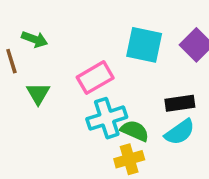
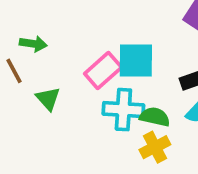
cyan square: (144, 45) -> (136, 61), moved
cyan cross: (107, 118) -> (123, 110), turned 33

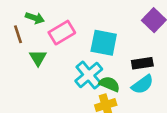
pink rectangle: (103, 71) -> (62, 33), moved
cyan cross: (123, 110) -> (89, 75), turned 36

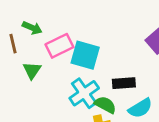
cyan square: (104, 43) -> (85, 55), moved
black rectangle: (142, 63) -> (124, 83), moved

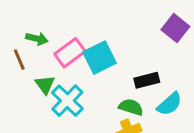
cyan square: (85, 55) -> (99, 58), turned -32
cyan cross: (84, 93) -> (67, 101), moved

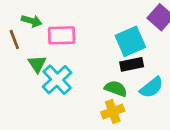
pink rectangle: (70, 53) -> (62, 35), turned 32
cyan square: (99, 58) -> (130, 41), moved

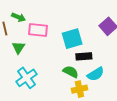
cyan square: (130, 41) -> (72, 39), moved
cyan cross: (57, 80) -> (26, 78), moved
yellow cross: (113, 112) -> (79, 89), moved

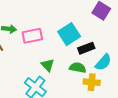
green triangle: (18, 48) -> (48, 65), moved
yellow cross: (79, 89) -> (92, 82), turned 35

